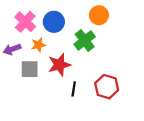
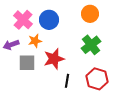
green cross: (85, 40) -> (91, 45), moved

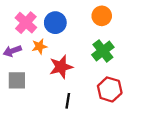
gray square: (27, 63) -> (17, 80), moved
black line: (67, 81) -> (68, 101), moved

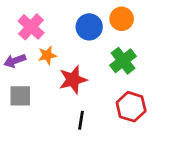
blue circle: (55, 23) -> (89, 27), moved

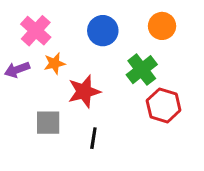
orange circle: (122, 19) -> (162, 26), moved
gray square: (20, 96) -> (48, 123), moved
red hexagon: (131, 107) -> (164, 105), moved

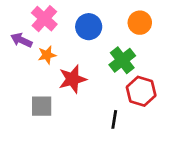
pink cross: (36, 31) -> (44, 19), moved
purple arrow: (17, 70) -> (21, 40), moved, turned 45
black line: (93, 138) -> (114, 119), moved

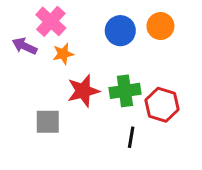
blue circle: (89, 27) -> (120, 31), moved
orange star: (47, 55) -> (63, 54), moved
green cross: (122, 60) -> (125, 91), moved, turned 30

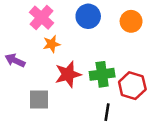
blue circle: (120, 31) -> (88, 16), moved
purple arrow: (25, 46) -> (15, 60), moved

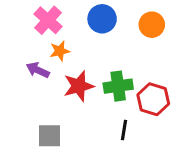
purple arrow: (15, 60) -> (38, 70), moved
gray square: (39, 100) -> (49, 136), moved

